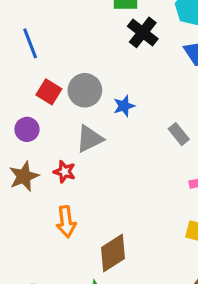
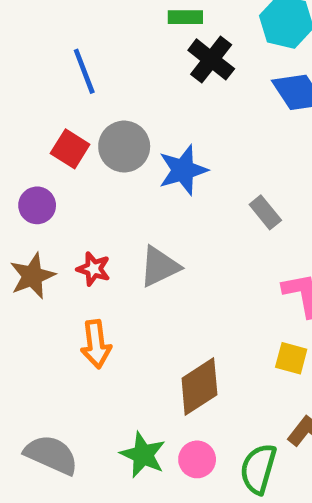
blue line: (30, 43) -> (84, 71), moved
blue star: (124, 106) -> (183, 170), size x1.5
gray triangle: (90, 139) -> (159, 267), moved
brown diamond: (113, 253) -> (199, 386), moved

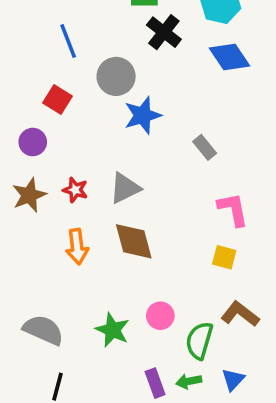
gray circle: (124, 147) -> (116, 76), moved
brown diamond: (199, 386) -> (134, 241), moved, turned -72
pink circle: (197, 459) -> (160, 316), moved

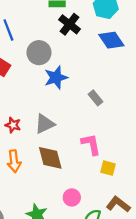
pink L-shape: (233, 209) -> (91, 144), moved
pink circle: (160, 316) -> (72, 197), moved

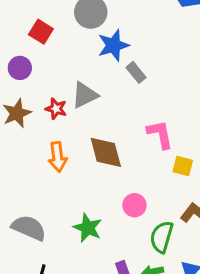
gray rectangle: (96, 98) -> (136, 72), moved
gray triangle: (45, 124) -> (85, 95), moved

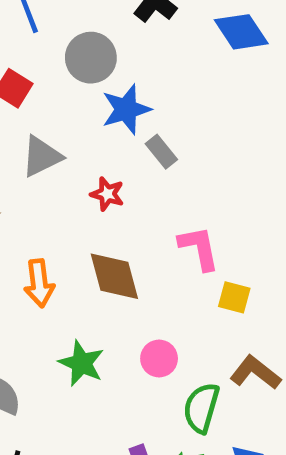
gray triangle: (85, 95) -> (41, 156), moved
red star: (56, 109) -> (107, 194), moved
green star: (88, 228) -> (81, 363), moved

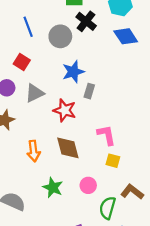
gray circle: (91, 58) -> (60, 36), moved
gray rectangle: (161, 152) -> (89, 91), turned 56
red star: (107, 194) -> (65, 110), size x1.5
yellow square: (234, 297) -> (113, 161), moved

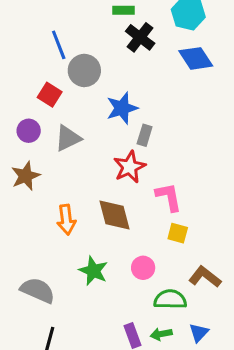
gray circle: (60, 36) -> (84, 70), moved
red star: (65, 110) -> (130, 167), moved, turned 30
green semicircle: (107, 208) -> (170, 299), turned 75

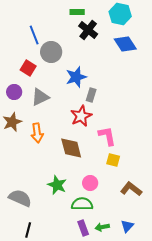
orange arrow: (66, 220) -> (37, 133), moved
green semicircle: (170, 299) -> (82, 204), moved

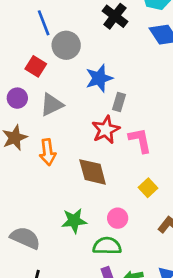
pink L-shape: (107, 136) -> (140, 140), moved
yellow square: (113, 160) -> (148, 188), turned 32
green star: (57, 185) -> (74, 221), turned -30

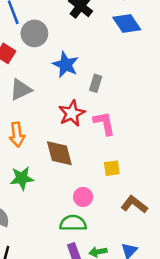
blue star: (99, 78) -> (66, 65), turned -30
gray rectangle: (119, 102) -> (96, 83), moved
yellow square: (148, 188) -> (112, 168), turned 35
green star: (74, 221) -> (22, 178), moved

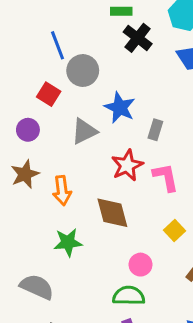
gray triangle: (21, 90) -> (84, 131), moved
yellow square: (112, 168) -> (175, 231), turned -35

